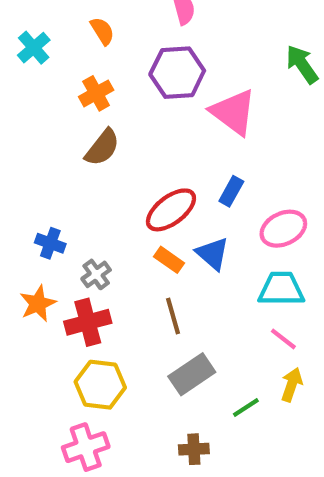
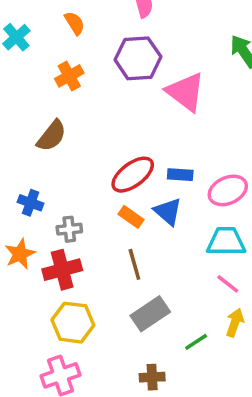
brown semicircle: (102, 147) -> (52, 136), moved
blue rectangle: (231, 191) -> (180, 175), moved, turned 65
gray cross: (96, 274) -> (69, 229), turned 30

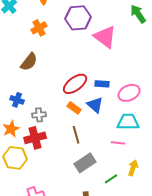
pink line: (228, 284) -> (118, 143), moved, turned -32
yellow hexagon: (73, 323) -> (15, 158), moved

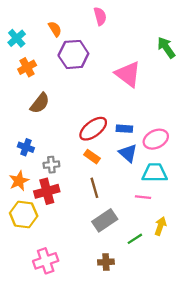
purple hexagon: (78, 18) -> (73, 54), moved
orange cross: (39, 28) -> (27, 67), moved
blue triangle: (95, 105) -> (128, 153), moved

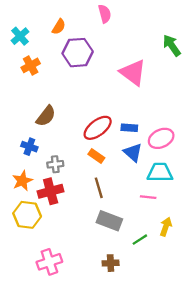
orange semicircle: (55, 29) -> (59, 27), turned 63
brown semicircle: (40, 103) -> (46, 116), moved
gray rectangle: (105, 220) -> (109, 221), turned 55

